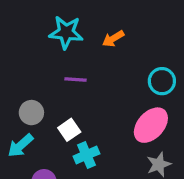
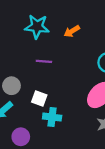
white square: (69, 130) -> (39, 98), turned -35
cyan cross: (86, 155) -> (52, 117), turned 30

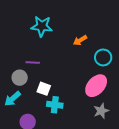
orange arrow: (72, 31) -> (80, 40), moved
purple line: (44, 61) -> (33, 62), moved

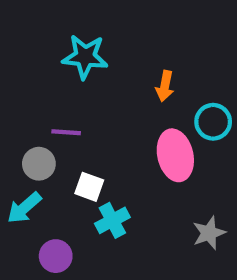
orange arrow: (80, 40) -> (165, 86), turned -48
pink ellipse: (96, 86) -> (175, 155), moved, turned -55
cyan cross: (55, 105) -> (112, 220), turned -35

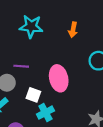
orange arrow: (165, 86) -> (73, 30), moved
pink ellipse: (175, 155) -> (59, 78), moved

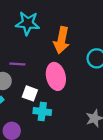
orange arrow: (73, 30) -> (62, 40), moved, size x1.6
cyan cross: (45, 113) -> (42, 112), turned 35

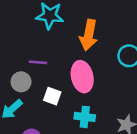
cyan cross: (42, 112) -> (85, 117), moved

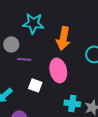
gray circle: (21, 82) -> (11, 44), moved
cyan cross: (85, 117) -> (72, 103), moved

